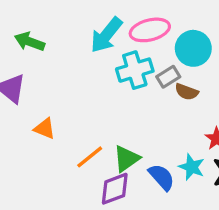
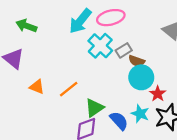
cyan circle: (193, 48) -> (141, 77), moved
cyan cross: (135, 70) -> (100, 46), turned -30
orange line: (90, 157) -> (69, 89), moved

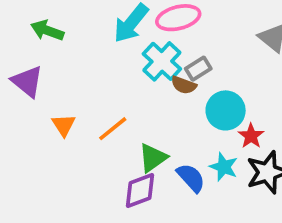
brown semicircle: (137, 61) -> (184, 85), moved
orange triangle: (37, 87) -> (64, 125), turned 35

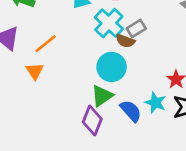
cyan circle: (226, 110) -> (112, 67), moved
orange line: (113, 129) -> (46, 44), moved
purple diamond: (140, 191) -> (92, 120), turned -48

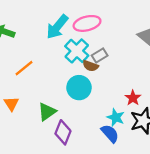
orange triangle: (35, 71) -> (11, 104), moved
green triangle: (102, 96) -> (47, 112), moved
blue semicircle: (131, 111) -> (110, 133), moved

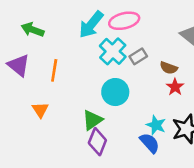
brown semicircle: (90, 66) -> (169, 68), moved
orange line: (24, 68) -> (54, 70), turned -42
red star: (133, 98) -> (175, 87), moved
green triangle: (47, 112) -> (92, 120), moved

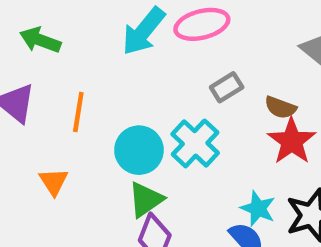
cyan cross: (113, 51) -> (195, 143), moved
red star: (175, 87) -> (292, 141), size x1.5
cyan circle: (115, 92) -> (139, 150), moved

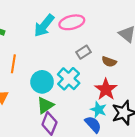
red star: (292, 141) -> (106, 89), moved

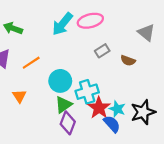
orange line: (13, 64) -> (31, 63), turned 48
cyan cross: (69, 79) -> (87, 92), moved, turned 30
red star: (106, 89) -> (99, 108), moved

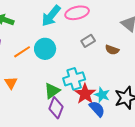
cyan circle: (60, 81) -> (45, 49), moved

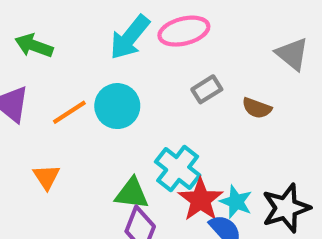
cyan cross: (74, 79) -> (178, 168), turned -35
green triangle: (52, 91) -> (132, 193), turned 42

